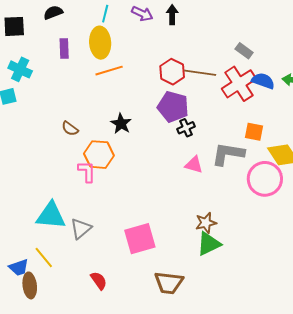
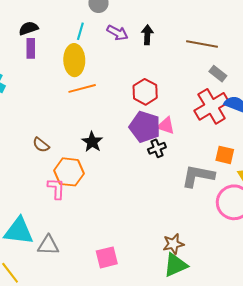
purple rectangle: (64, 49) -> (31, 48), moved
brown line: (200, 73) -> (202, 44), moved
pink triangle: (194, 165) -> (166, 126), moved
gray triangle: (81, 229) -> (48, 245), turned 40
pink square: (140, 239) -> (107, 257), size x0.7

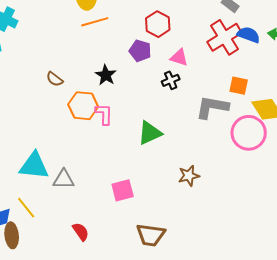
purple pentagon: (145, 127) -> (140, 51), moved, size x0.7
pink L-shape: (56, 188) -> (104, 114), moved
green triangle: (175, 265) -> (150, 133), moved

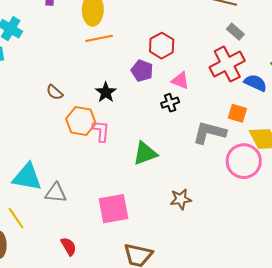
blue semicircle: (249, 35) -> (255, 83), moved
pink square: (123, 190) -> (113, 209), size x1.4

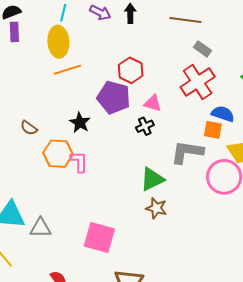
purple pentagon: (142, 71) -> (114, 97), size x1.5
blue semicircle: (255, 83) -> (223, 114), moved
green triangle: (145, 153) -> (152, 179), moved
brown star: (181, 199) -> (156, 208), moved, turned 30
pink square: (113, 209) -> (99, 237), turned 32

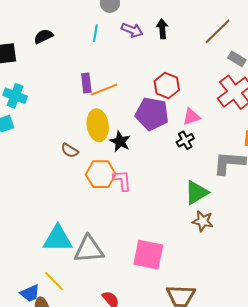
brown line: (185, 20) -> (218, 31), turned -48
purple rectangle: (14, 32) -> (86, 83), moved
yellow ellipse: (58, 42) -> (98, 125), moved
pink triangle: (153, 103) -> (191, 117), turned -30
gray triangle: (40, 228) -> (89, 249), size x1.4

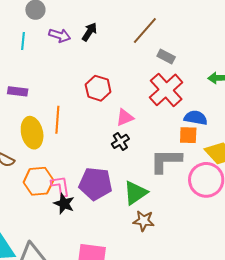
black arrow: (162, 29) -> (89, 32), turned 42
purple rectangle: (86, 83) -> (18, 91), turned -72
orange line: (104, 90) -> (57, 120), moved, turned -60
purple pentagon: (152, 114) -> (95, 184), moved
black star: (120, 141) -> (64, 204), moved

